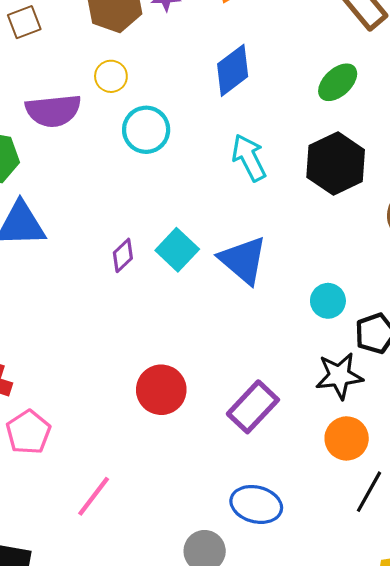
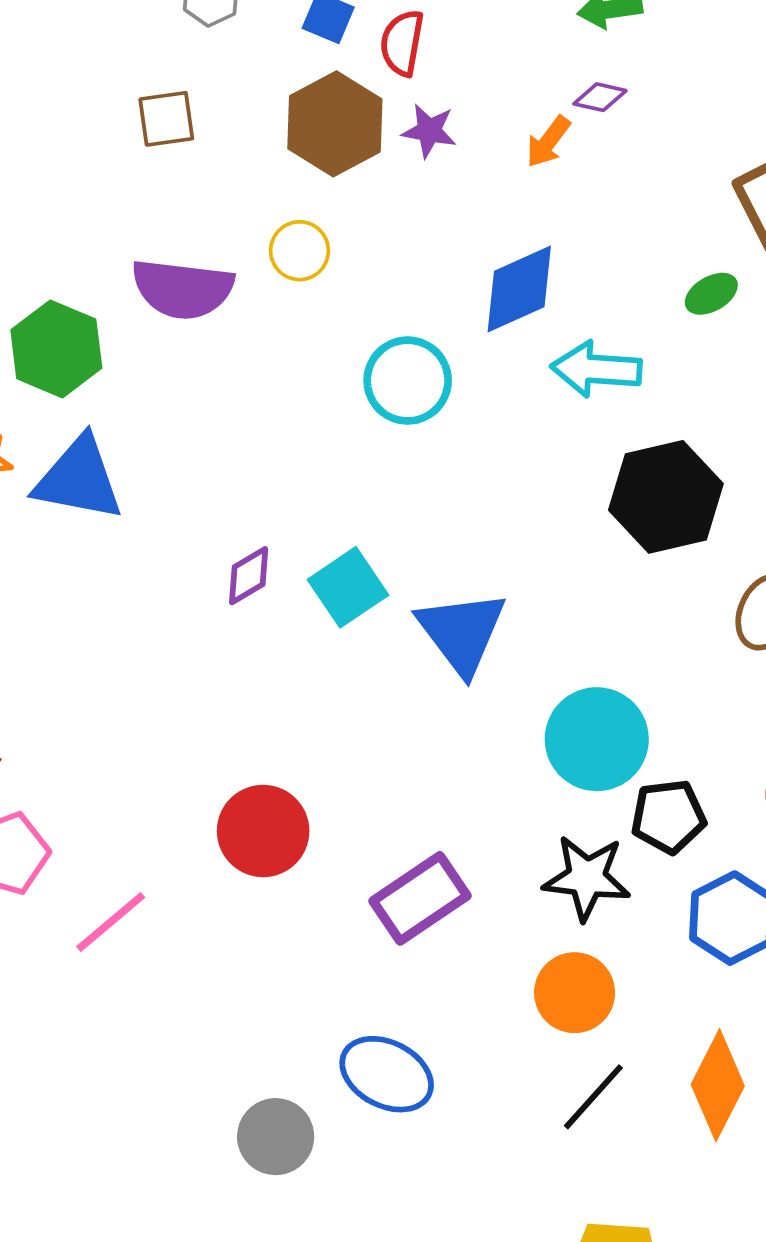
green ellipse: (338, 82) -> (711, 294), moved, size x0.7
cyan circle: (146, 130) -> (408, 381), moved
cyan arrow: (249, 158) -> (596, 369), moved, turned -72
cyan circle: (328, 301) -> (597, 739), size x1.6
pink line: (94, 496) -> (111, 922), moved

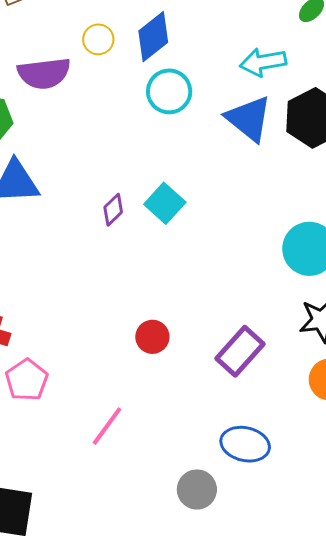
blue diamond: (519, 289) -> (153, 37), moved
blue triangle: (462, 632) -> (249, 119), moved
red circle: (263, 831) -> (152, 337), size x0.7
pink line: (111, 922) -> (107, 426), moved

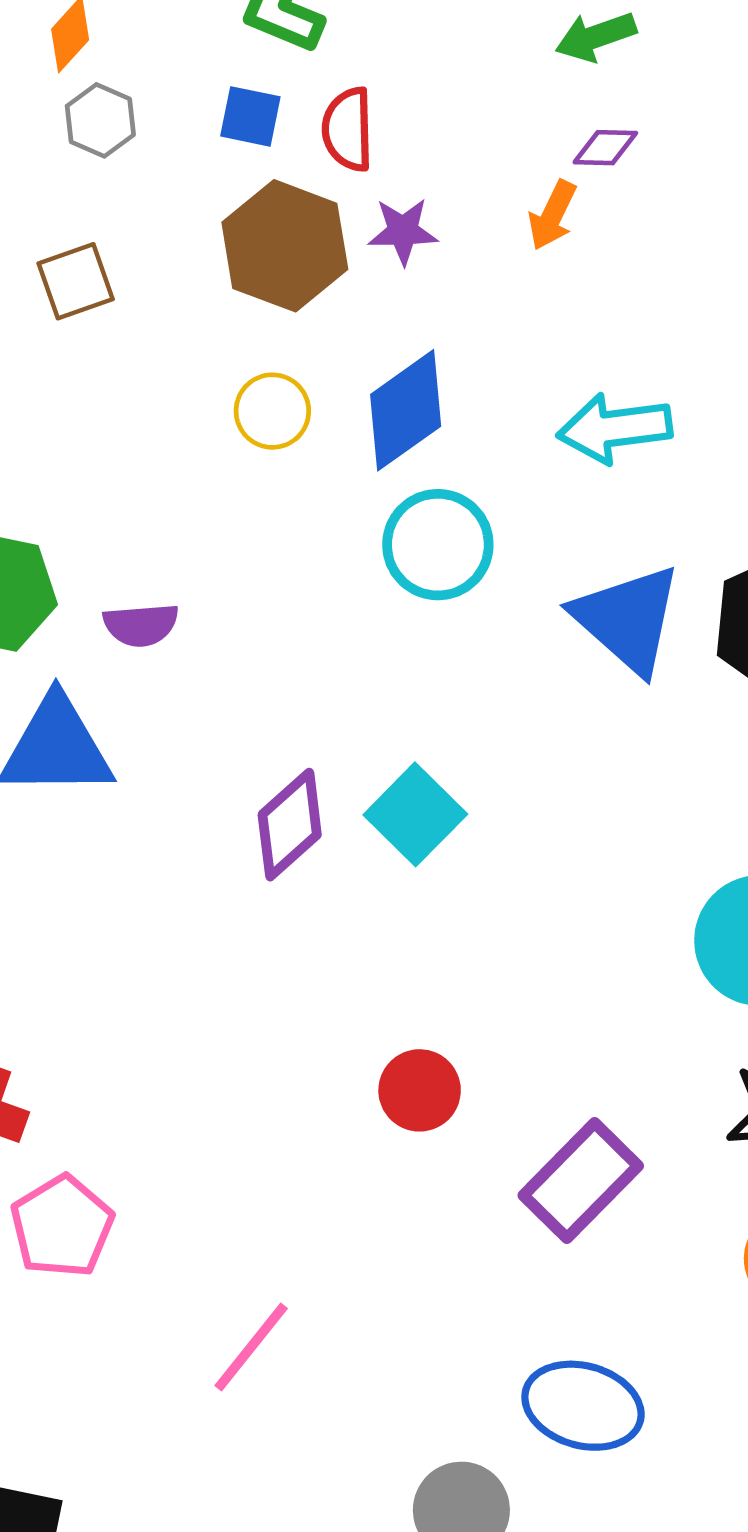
cyan arrow: (263, 62) -> (615, 428), moved
purple semicircle: (44, 73) -> (141, 625), moved, size x0.6
purple diamond: (113, 210) -> (290, 825), size x1.4
red circle: (152, 337) -> (420, 1090), moved

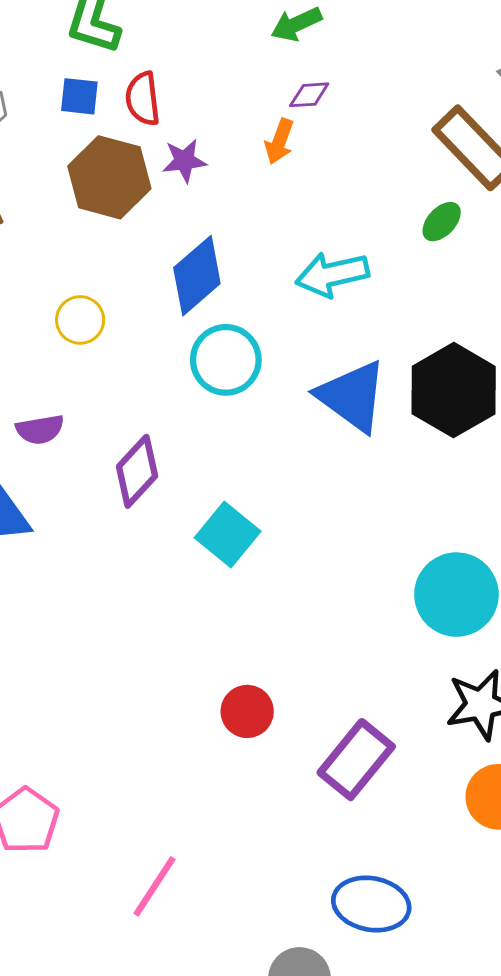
yellow circle: (272, 411) -> (80, 320), moved
purple diamond: (290, 825) -> (137, 471), moved

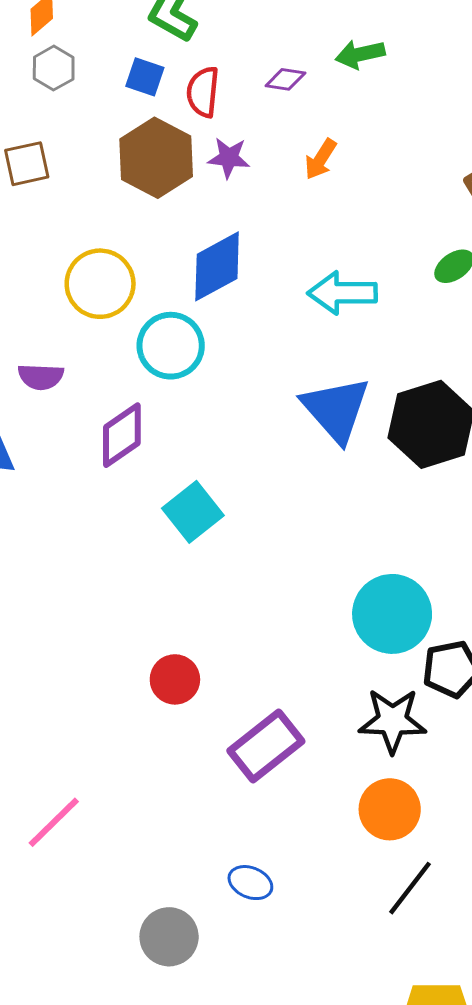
purple diamond: (309, 95) -> (285, 79), moved
yellow circle: (80, 320) -> (100, 284), size x1.5
cyan circle: (226, 360) -> (171, 346), moved
blue ellipse: (371, 904) -> (250, 883), size x0.6

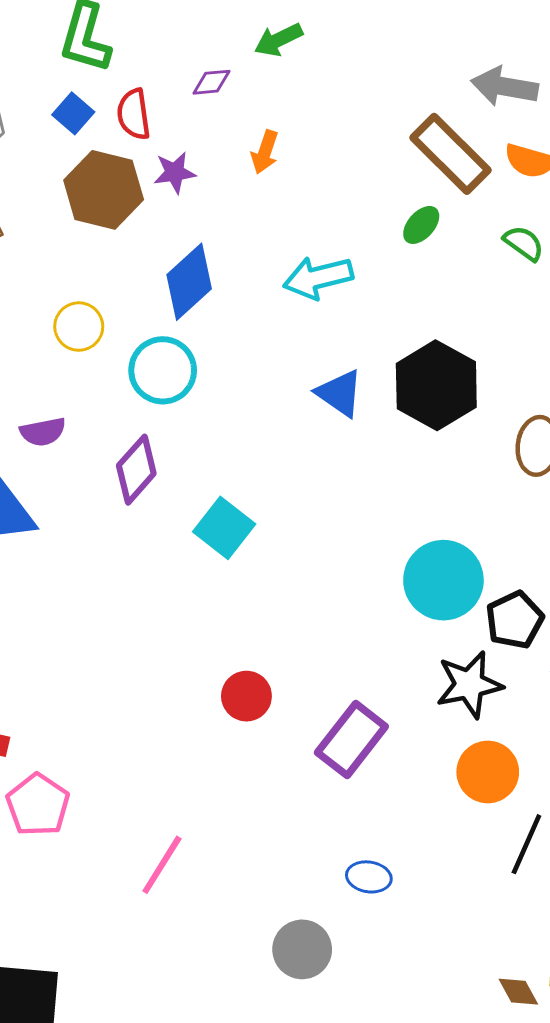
blue square: (145, 77) -> (73, 113), turned 36
yellow circle: (100, 284) -> (79, 327), size x0.7
blue triangle: (336, 409) -> (340, 393), size x0.7

